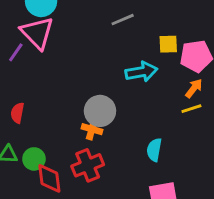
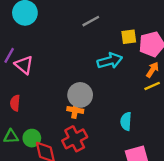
pink triangle: (37, 33) -> (24, 65), moved, size x0.7

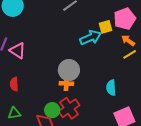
yellow square: (129, 37) -> (105, 27), moved
orange arrow: (152, 70) -> (128, 41), turned -80
green circle: (32, 138) -> (52, 110), moved

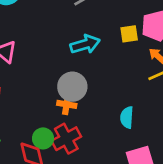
cyan arrow: (91, 38) -> (85, 44), moved

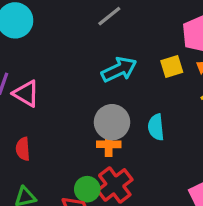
yellow square: (129, 34) -> (172, 67), moved
cyan semicircle: (127, 117) -> (156, 127), moved

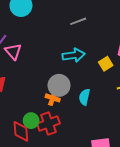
yellow square: (172, 67) -> (106, 64), turned -32

